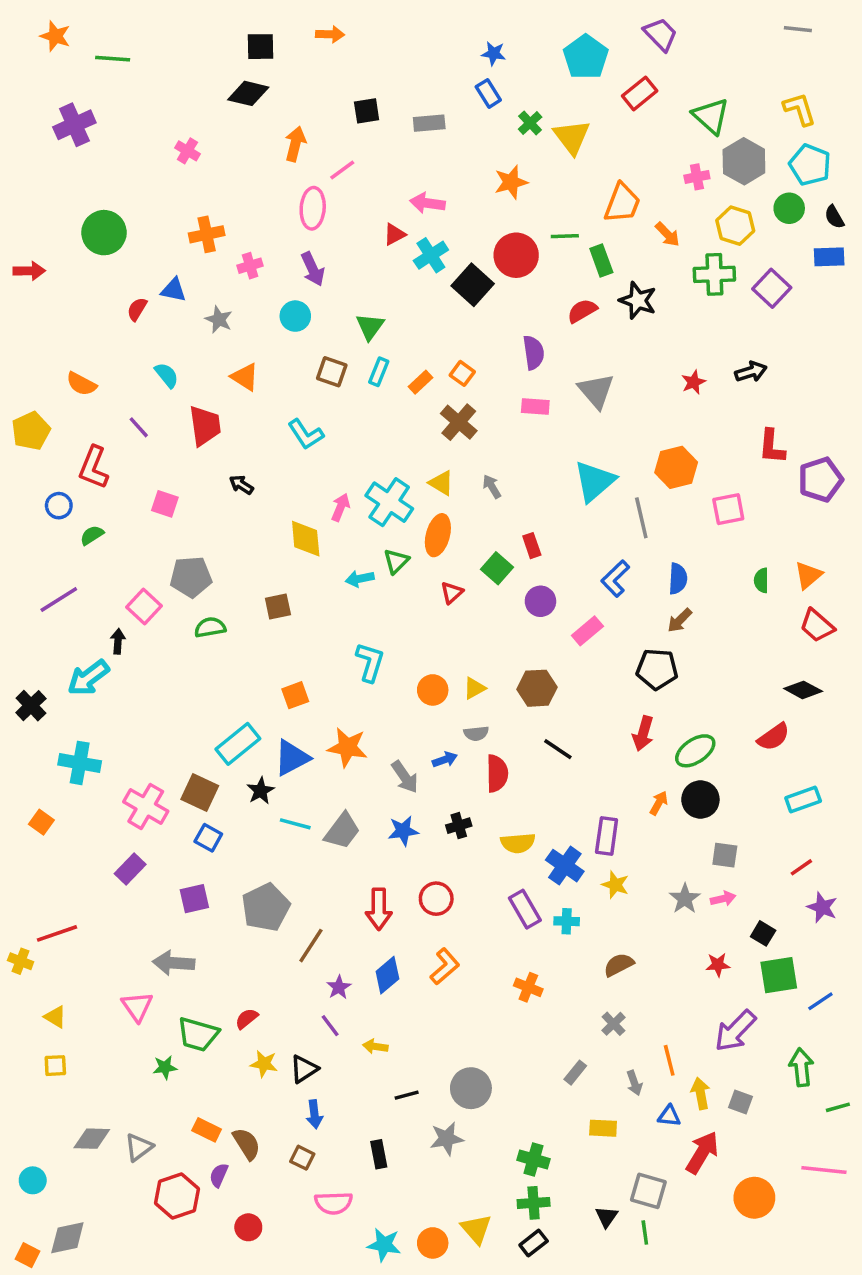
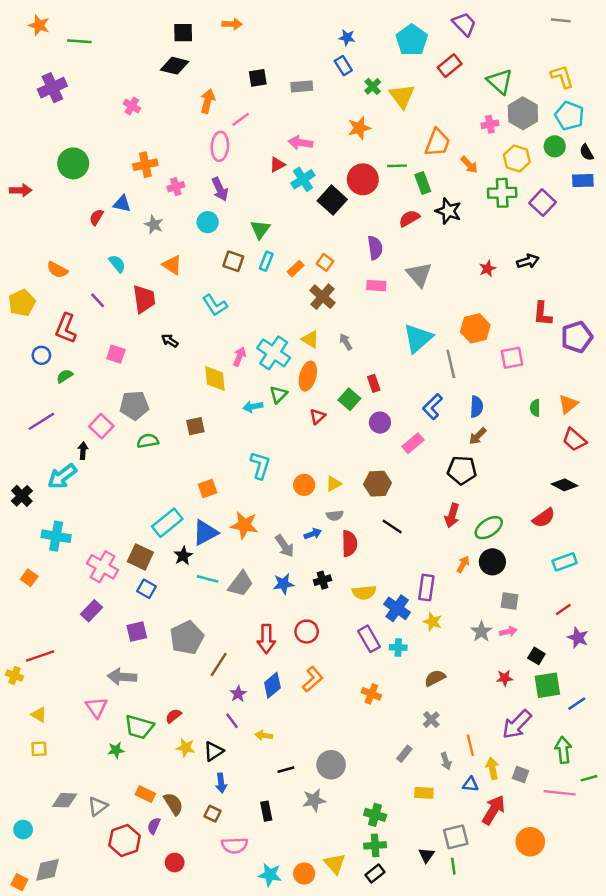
pink line: (824, 1170) -> (560, 793), moved
gray square: (648, 1191) -> (456, 837), turned -30

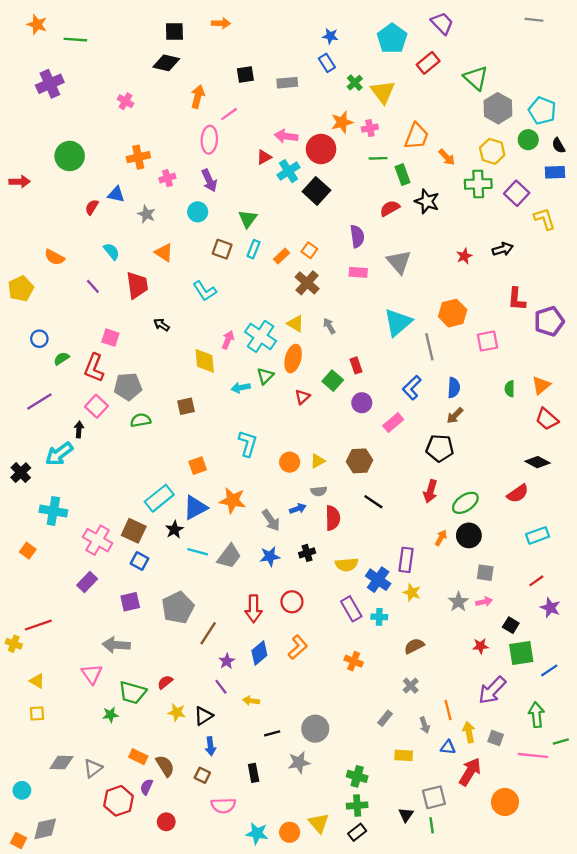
yellow L-shape: (562, 77) -> (545, 219), moved
pink cross: (490, 124) -> (370, 128), moved
red circle: (363, 179) -> (321, 149), moved
red L-shape: (66, 328) -> (94, 368), moved

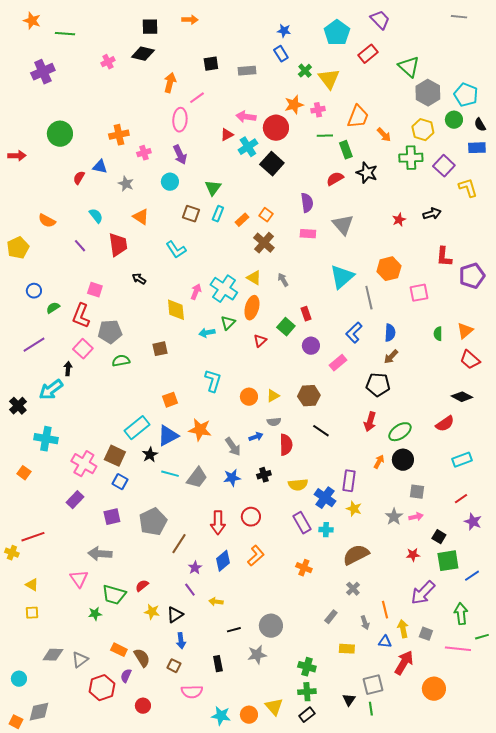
pink cross: (125, 101) -> (108, 62), moved, turned 32
brown semicircle: (414, 646) -> (356, 555), size x1.5

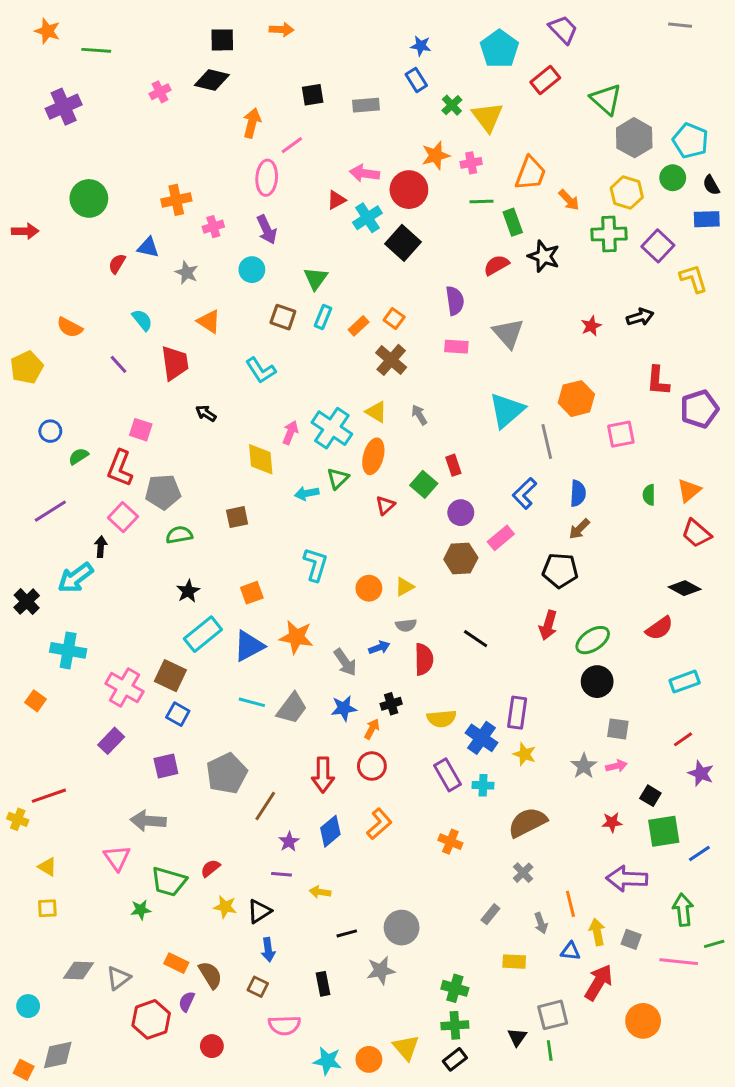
brown hexagon: (309, 396) -> (461, 559), moved
black star: (150, 455) -> (188, 591), moved
orange arrow: (379, 462) -> (372, 729), moved
purple line: (190, 590) -> (281, 874), turned -48
purple arrow: (423, 593) -> (627, 879), turned 48

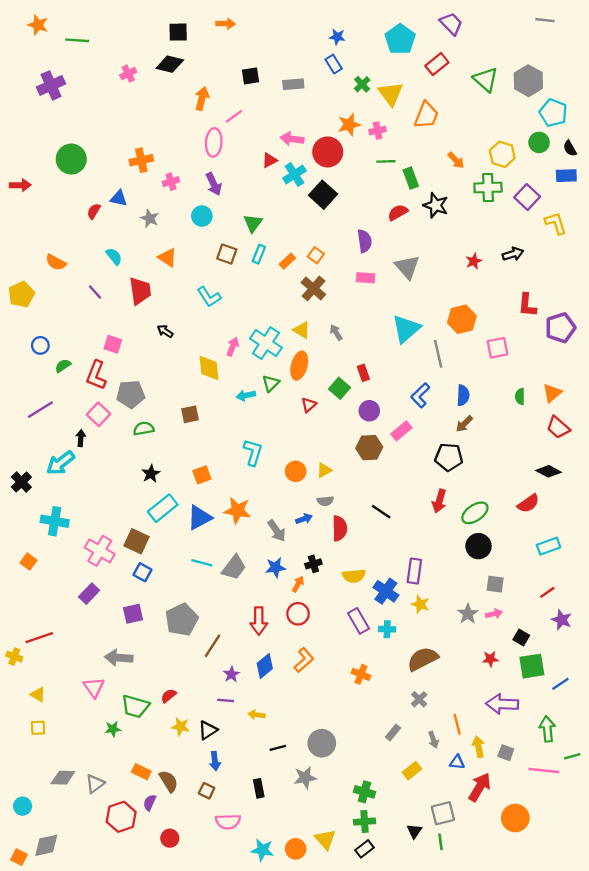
gray hexagon: (634, 138) -> (528, 81), moved
orange trapezoid: (530, 173) -> (426, 115), moved
yellow rectangle: (514, 962) -> (412, 771), turned -42

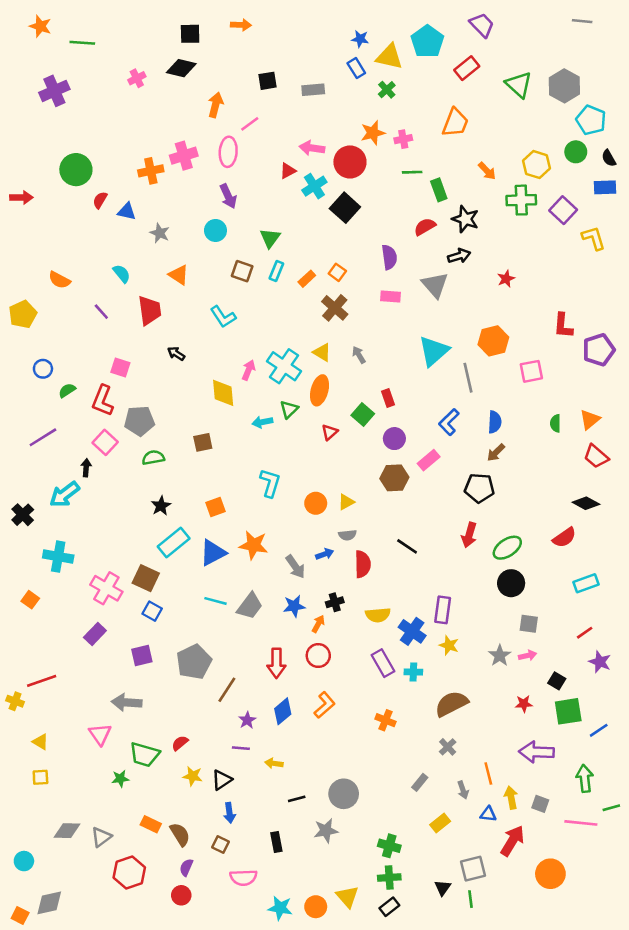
yellow triangle: (391, 94) -> (389, 57), moved, turned -40
pink cross: (171, 182) -> (184, 156), moved, size x1.5
red semicircle: (94, 211) -> (100, 200), moved
black arrow: (513, 254) -> (459, 256), moved
purple semicircle: (150, 803) -> (186, 867), moved

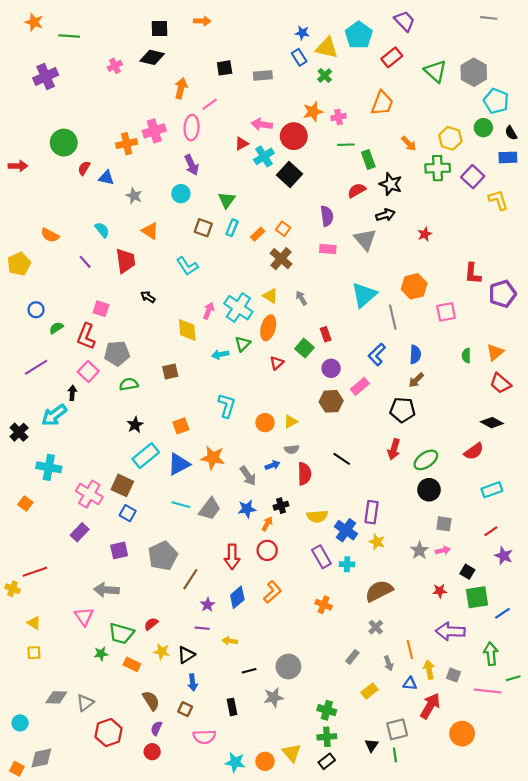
orange rectangle: (151, 824) -> (132, 664), moved

